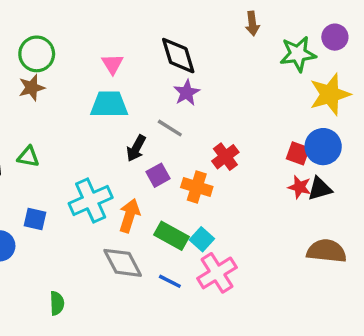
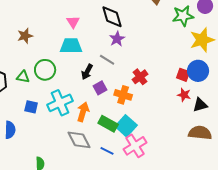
green circle: (37, 54) -> (45, 70), moved
black triangle: (320, 189) -> (200, 105), moved
blue square: (35, 219) -> (31, 107), moved
cyan square: (202, 239) -> (126, 126), size x1.5

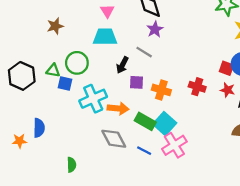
red cross: (140, 77) -> (197, 87), moved, turned -35
purple square: (100, 88) -> (136, 82), turned 32
blue square: (31, 107) -> (65, 83), moved
orange arrow: (83, 112) -> (118, 108), turned 78

